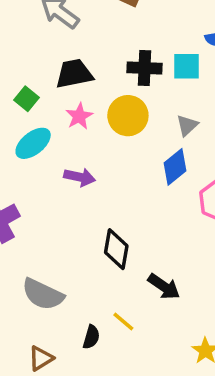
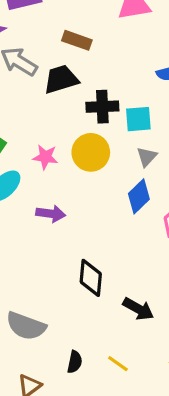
cyan square: (186, 66) -> (138, 119), moved
black trapezoid: (74, 74) -> (61, 79), moved
pink star: (79, 116) -> (45, 157), turned -30
yellow line: (123, 322) -> (118, 364), moved

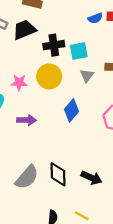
blue diamond: (139, 196) -> (72, 110), moved
black diamond: (91, 278) -> (58, 174), moved
gray semicircle: (26, 326) -> (27, 177), moved, turned -64

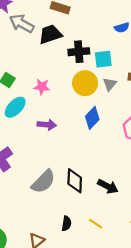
yellow circle: (49, 76) -> (85, 83), moved

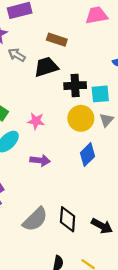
gray arrow: (22, 24) -> (17, 55), size x0.7

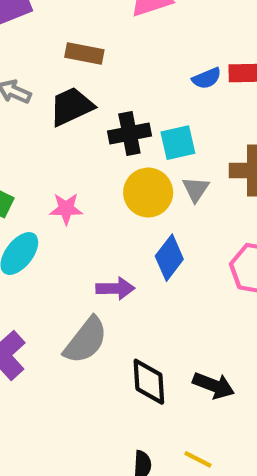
purple arrow: (40, 160) -> (115, 288), moved
gray semicircle: (35, 219) -> (86, 340), moved

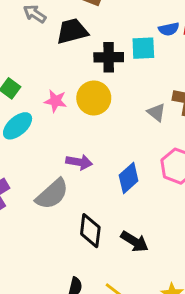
cyan square: (178, 143) -> (143, 48), moved
gray triangle: (196, 189) -> (156, 112), moved, turned -36
yellow circle: (148, 193) -> (94, 98), moved
blue diamond: (169, 258) -> (129, 178), moved

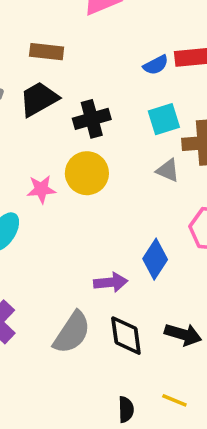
cyan square: (143, 48) -> (164, 119), moved
purple arrow: (79, 162) -> (111, 282), moved
gray semicircle: (52, 194) -> (72, 333), moved

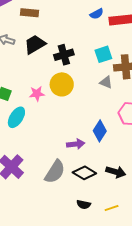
brown rectangle: (47, 52) -> (30, 13), moved
blue semicircle: (156, 65) -> (97, 14), moved
black diamond: (126, 336) -> (84, 173), turned -50
yellow line: (174, 400) -> (112, 208), turned -40
black semicircle: (126, 409) -> (84, 205), moved, turned 104

